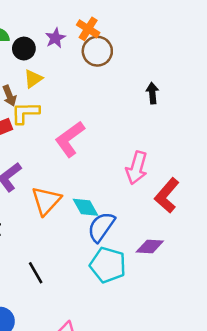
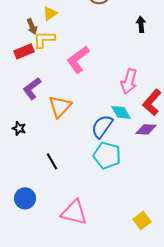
cyan diamond: (86, 207) -> (121, 112), moved
purple diamond: (150, 247) -> (146, 129), moved

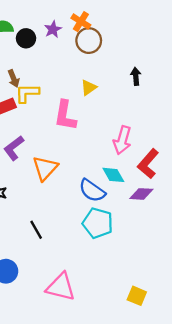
yellow triangle: (50, 13) -> (89, 88), moved
pink L-shape: (78, 59) -> (65, 116), turned -44
blue semicircle: (102, 126) -> (92, 191), turned -90
yellow square: (142, 220) -> (137, 296), turned -30

